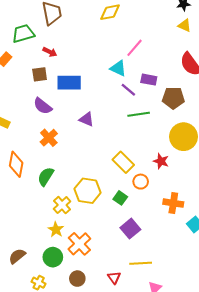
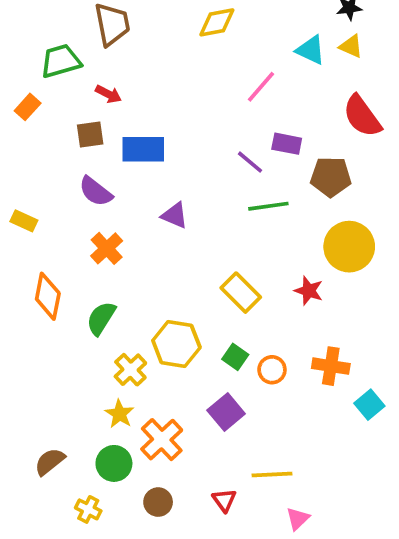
cyan triangle: (118, 68) -> (311, 50), moved
orange circle: (141, 182) -> (272, 370), moved
purple square: (130, 229) -> (226, 412), moved

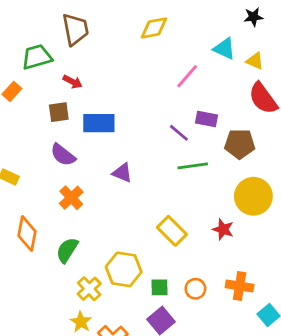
yellow triangle: (351, 46) -> (255, 61), moved
green square: (235, 357) -> (160, 287), moved, turned -36

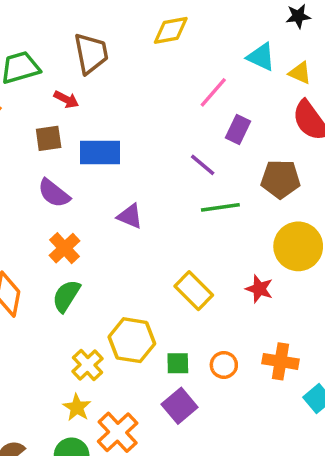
brown trapezoid: (75, 29) -> (91, 53), moved
purple rectangle: (206, 119) -> (238, 130), moved, turned -75
green semicircle: (67, 250) -> (66, 296), moved

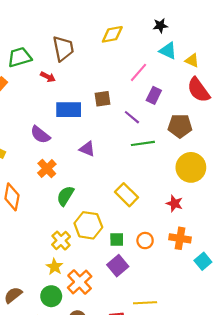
black star: (298, 16) -> (160, 26), moved
brown square: (49, 138) -> (102, 99), moved
red star: (259, 289) -> (175, 203), moved
green semicircle: (66, 296) -> (65, 196), moved

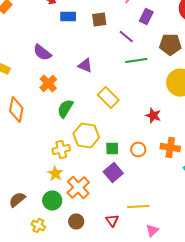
blue rectangle: (69, 110) -> (68, 16), moved, size x0.7
yellow rectangle: (127, 195) -> (108, 97), moved
red star: (175, 203) -> (153, 115), moved
yellow cross: (61, 241) -> (61, 149), turned 30

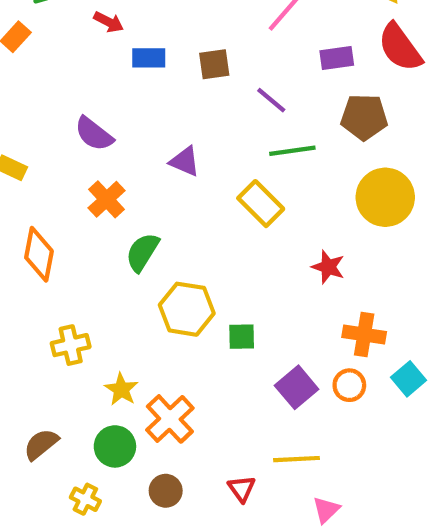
purple rectangle: (146, 16) -> (337, 58), moved, turned 56
yellow rectangle: (108, 97) -> (261, 204), moved
yellow cross: (61, 149) -> (71, 345), moved
orange circle: (138, 149) -> (349, 385), moved
purple square: (113, 172) -> (297, 387), moved

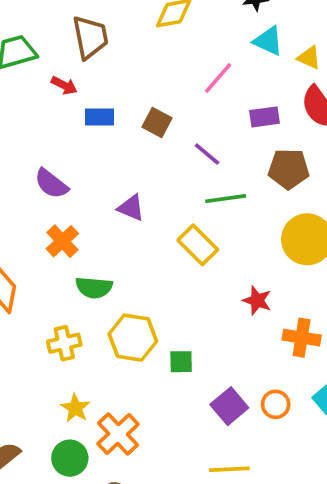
brown square: (214, 64) -> (157, 123), turned 36
green semicircle: (142, 252) -> (94, 288), turned -117
orange cross: (364, 334) -> (302, 338), moved
yellow cross: (71, 345) -> (64, 343), moved

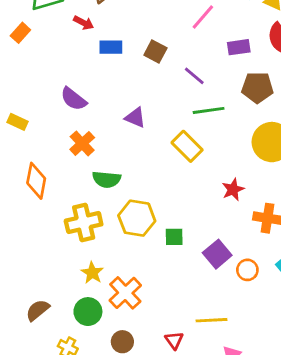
red star: (257, 300) -> (233, 189), turned 30
yellow cross: (64, 343) -> (84, 222), size x1.4
purple square: (229, 406) -> (217, 254), moved

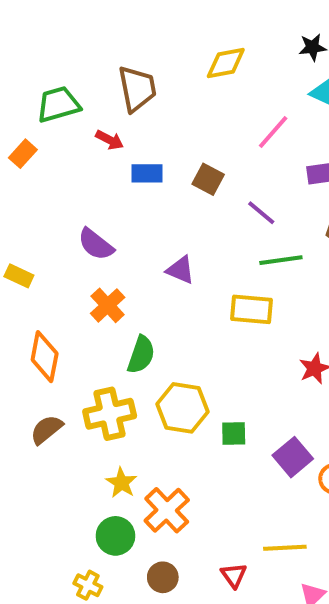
yellow rectangle: (187, 146) -> (251, 309), turned -40
green semicircle: (107, 179) -> (141, 355), turned -76
brown semicircle: (38, 310) -> (47, 430), moved

